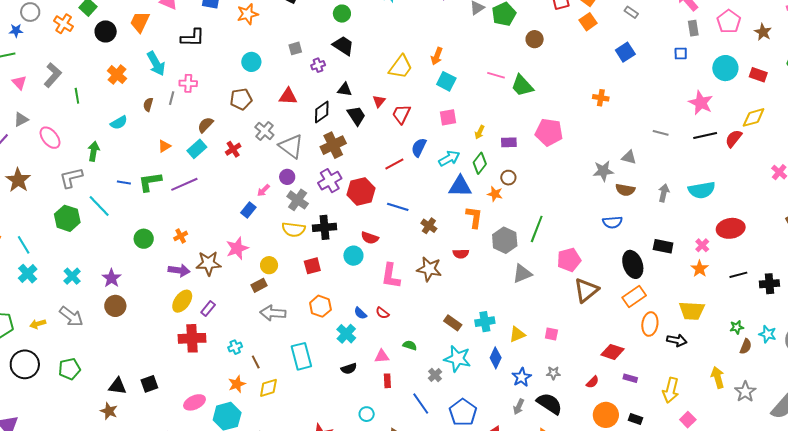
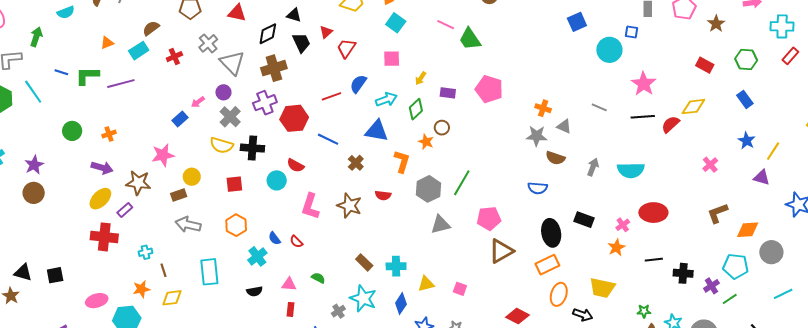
cyan circle: (725, 68) -> (609, 50), moved
orange cross: (601, 98) -> (543, 108), moved
blue triangle: (460, 186) -> (377, 131), moved
brown star: (209, 263) -> (138, 183), moved

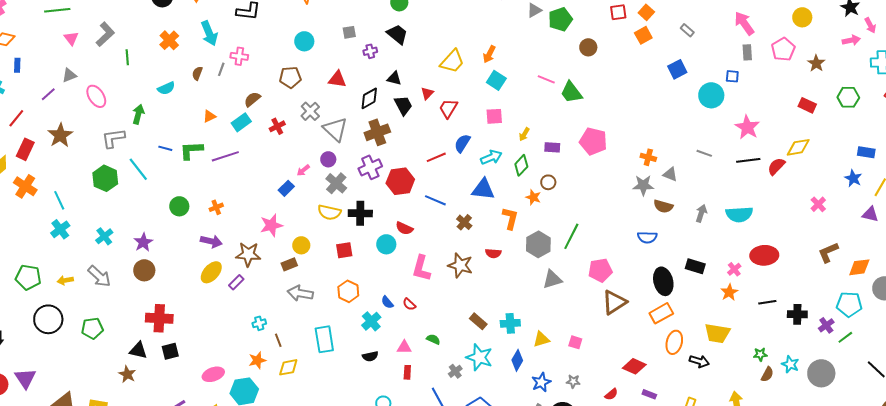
blue rectangle: (745, 99) -> (866, 152), moved, turned -42
red cross: (104, 237) -> (159, 318), moved

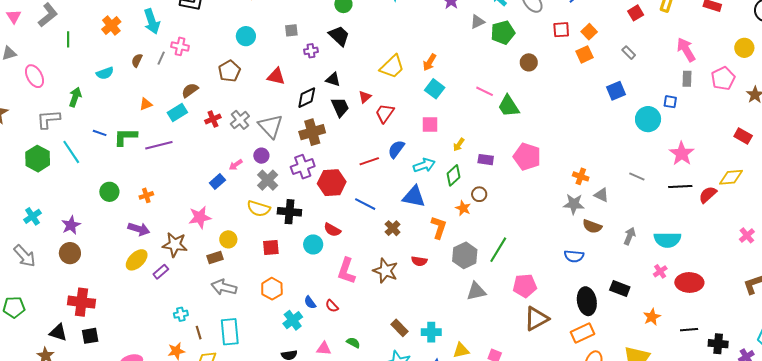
brown pentagon: (290, 77) -> (229, 71), turned -30
gray cross: (310, 111) -> (240, 120), moved
pink cross: (734, 269) -> (660, 271), moved
cyan rectangle: (324, 339) -> (230, 332), moved

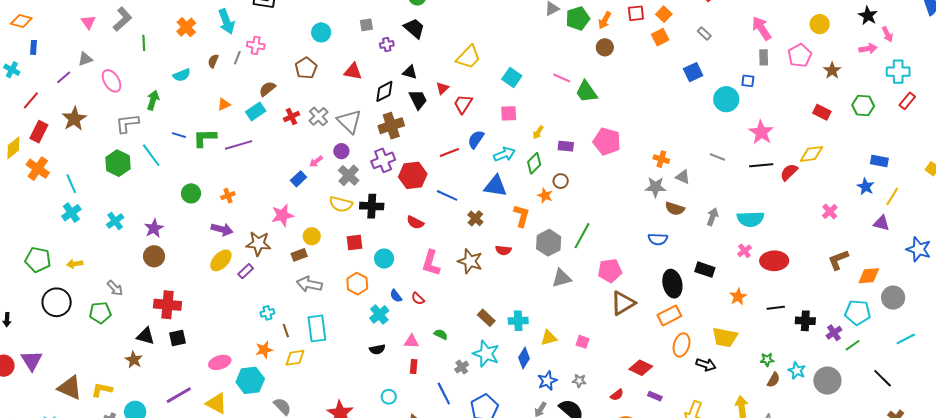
orange arrow: (430, 62) -> (605, 20), moved
cyan circle: (313, 244) -> (384, 259), moved
gray arrow: (25, 256) -> (115, 288), moved, size x0.7

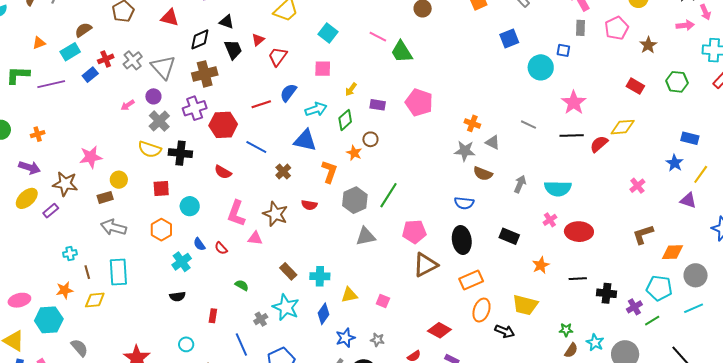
blue rectangle: (299, 179) -> (90, 75), moved
black ellipse: (672, 284) -> (462, 240), moved
cyan line: (906, 339) -> (694, 308), moved
pink triangle: (411, 341) -> (255, 238), moved

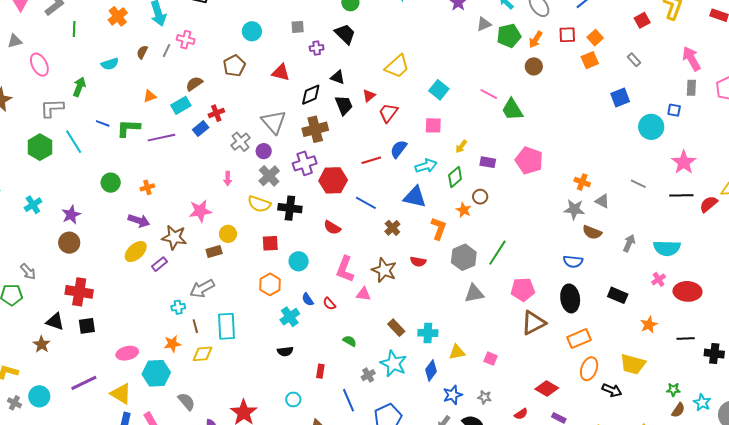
gray cross: (133, 60) -> (241, 142), moved
pink arrow: (128, 105) -> (228, 179), moved, turned -56
gray arrow: (113, 227) -> (202, 289), moved, turned -45

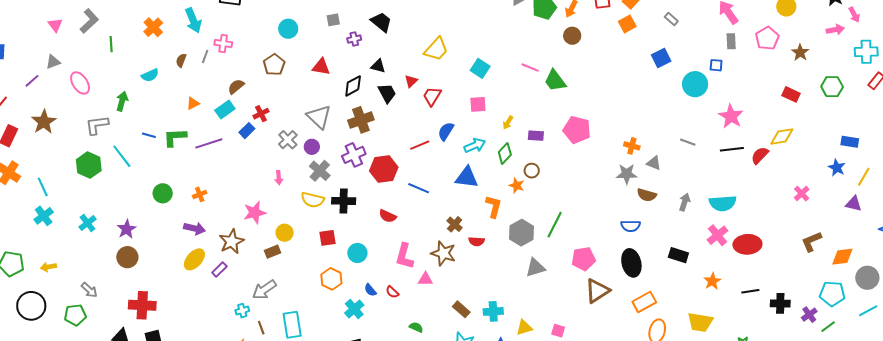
brown cross: (392, 228) -> (455, 224), moved
brown star: (174, 237) -> (231, 242), turned -30
pink cross: (659, 279) -> (718, 235), size x1.5

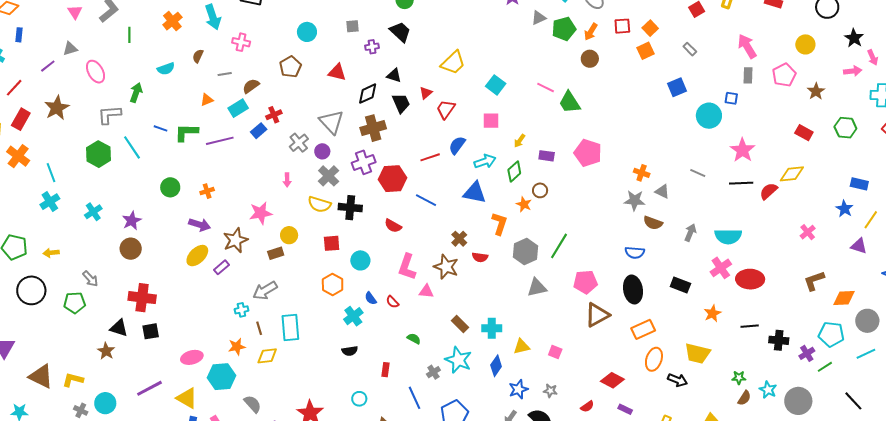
gray line: (205, 56) -> (225, 74), moved, turned 56

